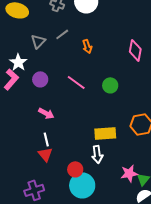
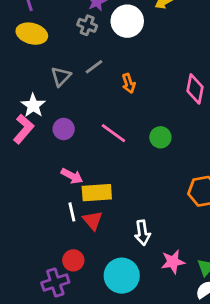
yellow rectangle: (105, 133) -> (97, 193), moved
red triangle: (45, 154) -> (93, 220), moved
red circle: (75, 169) -> (73, 260), moved
pink star: (129, 173) -> (173, 262), moved

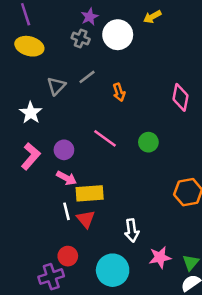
pink L-shape: (24, 129) -> (31, 156), moved
purple circle: (64, 129) -> (64, 150), moved

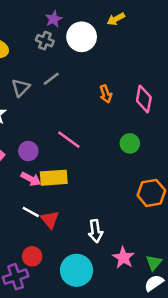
orange arrow: (119, 92) -> (106, 94), moved
green circle: (148, 142) -> (130, 143), moved
yellow rectangle: (90, 193) -> (54, 178), moved
white line: (67, 211) -> (31, 212), turned -48
pink star: (160, 257) -> (123, 258), turned -30

